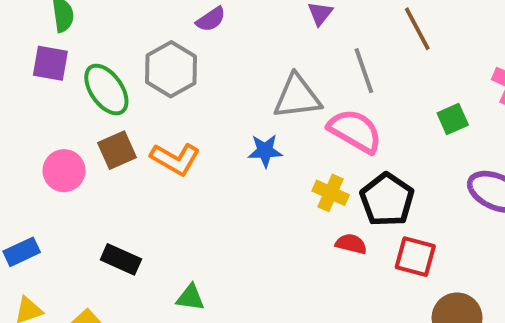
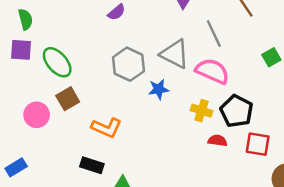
gray hexagon: (171, 69) -> (129, 64), moved
gray triangle: (297, 97) -> (175, 54), turned 40
orange L-shape: (175, 159) -> (107, 128), moved
black rectangle: (121, 259) -> (92, 165), moved

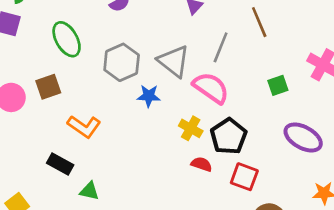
gray line: (214, 34) -> (221, 47), turned 36
green ellipse: (57, 62) -> (67, 39), moved

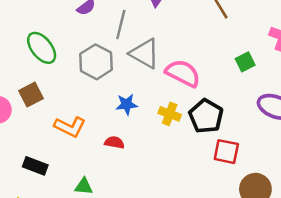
gray line: (221, 47) -> (121, 24), moved
blue star: (149, 96) -> (127, 104), moved
black rectangle: (60, 164) -> (35, 166), moved
red semicircle: (202, 164) -> (114, 142), moved

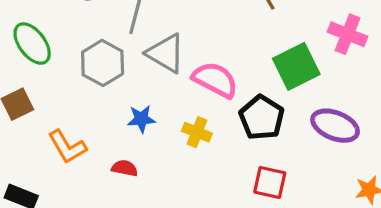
green square: (245, 62) -> (296, 66), size x1.8
black pentagon: (206, 116) -> (262, 118), moved
orange L-shape: (70, 127) -> (67, 147), turned 32

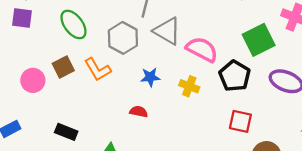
orange L-shape: (67, 147) -> (98, 69), moved

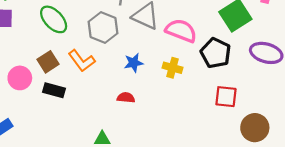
black rectangle: (66, 132) -> (54, 90), moved

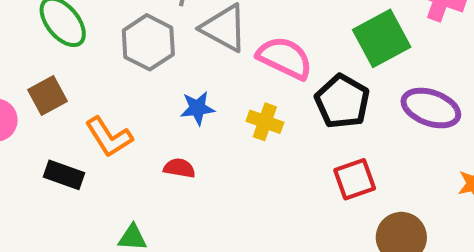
orange L-shape: (82, 61) -> (109, 137), moved
black rectangle: (54, 90) -> (64, 175), moved
red square: (226, 97) -> (355, 179), turned -30

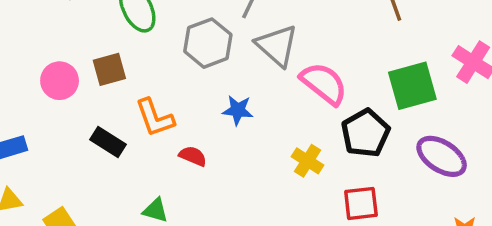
yellow cross: (265, 122) -> (308, 161), moved
red semicircle: (179, 168) -> (193, 156), moved

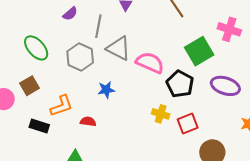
orange L-shape: (155, 118) -> (61, 106), turned -75
yellow cross: (308, 161) -> (161, 114), moved

